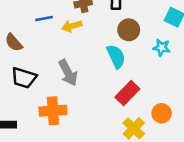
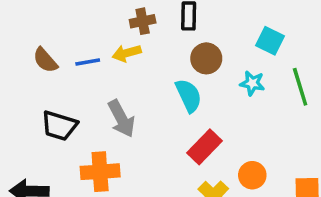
blue line: (44, 18) -> (88, 62), moved
brown semicircle: (14, 42) -> (45, 60), moved

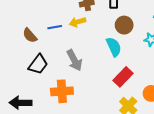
brown semicircle: (45, 60) -> (30, 35), moved
black trapezoid: (59, 126) -> (38, 64), turned -70

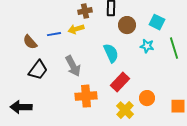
brown circle: (124, 25) -> (127, 25), moved
orange cross: (62, 91) -> (86, 96), moved

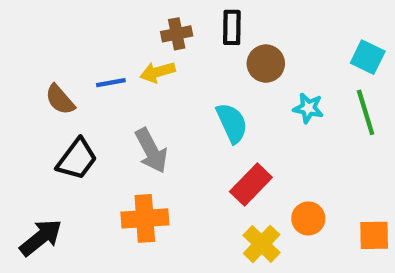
cyan square: (157, 22) -> (368, 57), moved
orange cross: (86, 96) -> (145, 218), moved
black arrow: (21, 107) -> (41, 238), turned 140

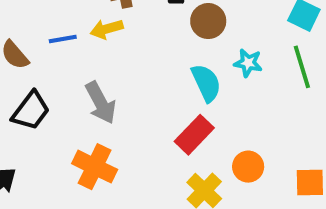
cyan semicircle: (232, 123) -> (206, 83), moved
orange cross: (145, 218) -> (95, 167), turned 30

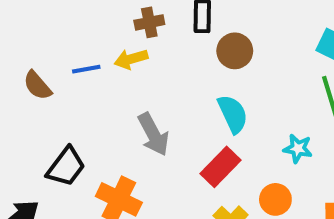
cyan star: (248, 63) -> (298, 149), moved
gray arrow: (101, 103) -> (153, 134), moved
black trapezoid: (31, 111) -> (66, 167), moved

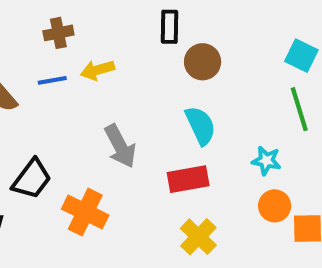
brown cross: (149, 22) -> (58, 33), moved
red rectangle: (221, 167) -> (188, 179), turned 36
orange circle: (275, 199) -> (275, 206), moved

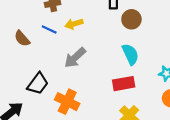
blue line: (52, 80) -> (49, 29), turned 35
gray arrow: (120, 146) -> (75, 58), moved, turned 75

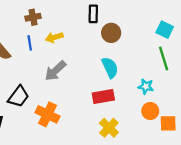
blue line: (49, 29) -> (30, 43), turned 56

